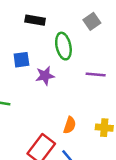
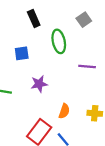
black rectangle: (35, 20) -> (34, 19), turned 56
purple star: (45, 76) -> (39, 84), moved

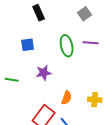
green ellipse: (59, 41) -> (67, 46), moved
purple line: (87, 66) -> (91, 43), moved

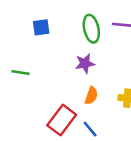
purple star: (44, 73) -> (85, 63), moved

